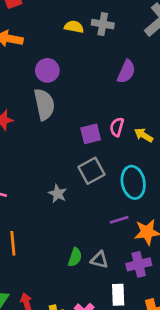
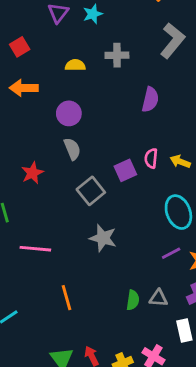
yellow semicircle: (74, 27) -> (75, 65), moved
gray semicircle: (44, 104) -> (72, 149), size x0.7
gray square: (91, 171) -> (91, 191), moved
gray star: (58, 194) -> (103, 238), size x1.4

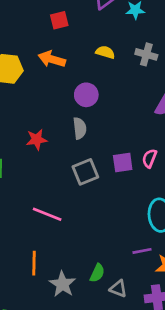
gray star: (103, 238) -> (62, 284), moved
pink line: (35, 249) -> (47, 214), moved
green semicircle: (133, 300) -> (97, 273), moved

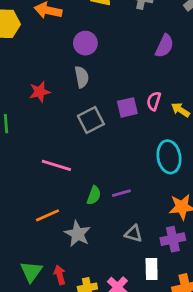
purple line: (142, 251) -> (121, 193), moved
orange line: (34, 263) -> (47, 215), turned 70
green semicircle: (97, 273) -> (94, 195), moved

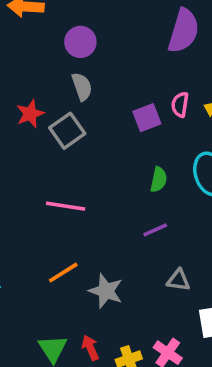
purple semicircle: (164, 46) -> (184, 31), size x1.4
gray square: (91, 120) -> (67, 131), moved
green semicircle: (94, 195) -> (159, 180), moved

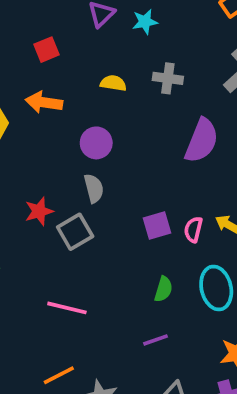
pink semicircle: (180, 105) -> (193, 230), moved

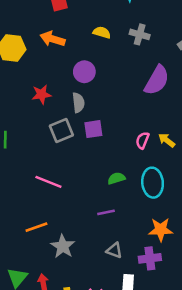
red star: (39, 211) -> (41, 94), moved
purple square: (157, 225) -> (93, 129), moved
green semicircle: (163, 289) -> (116, 178), turned -132

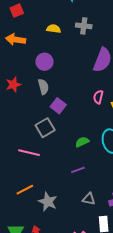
purple square: (93, 129) -> (58, 106), turned -35
gray square: (61, 131) -> (45, 128), moved
pink semicircle: (142, 140) -> (98, 97), moved

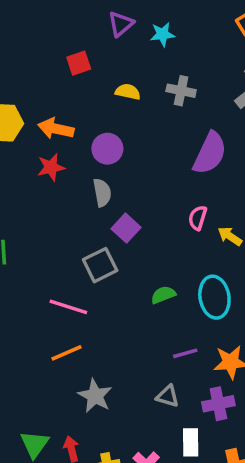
red square: (17, 11) -> (79, 63), moved
orange arrow: (16, 40) -> (56, 129), moved
red star: (13, 85) -> (51, 167), moved
purple line: (78, 170) -> (185, 353), moved
orange line: (25, 190) -> (67, 353), moved

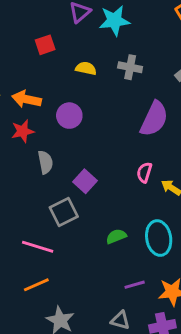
cyan star: (162, 34) -> (114, 21), size x1.5
gray semicircle: (102, 193) -> (45, 162), moved

